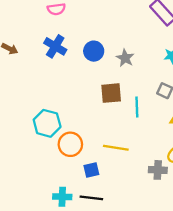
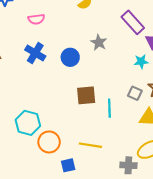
gray star: (125, 58) -> (99, 42), moved

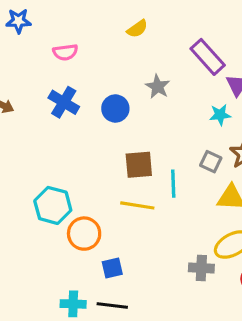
yellow line: (90, 145) -> (137, 205), moved

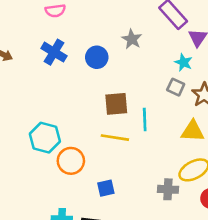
cyan star: (220, 115) -> (184, 62), turned 30
gray square: (211, 162) -> (176, 87), moved
blue square: (112, 268) -> (106, 188), moved

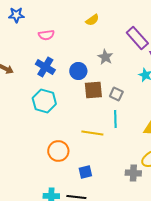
gray square: (176, 87) -> (116, 94), moved
brown square: (116, 104) -> (93, 90), moved
cyan hexagon: (45, 138) -> (44, 101), moved

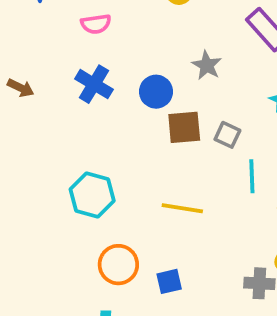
cyan hexagon: (44, 101) -> (92, 195), moved
cyan line: (115, 119) -> (252, 176), moved
orange circle: (58, 151) -> (118, 265), moved

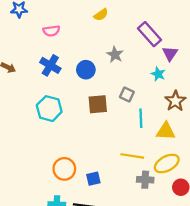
brown square: (184, 127) -> (98, 104), moved
cyan hexagon: (92, 195) -> (49, 109), moved
yellow line: (182, 208) -> (132, 156), moved

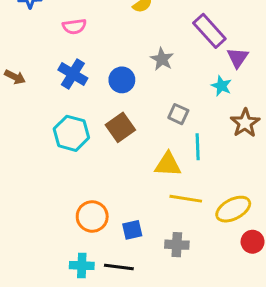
brown square: (98, 104) -> (120, 127), moved, turned -30
yellow triangle: (166, 131) -> (168, 165), moved
gray cross: (145, 180) -> (177, 245), moved

